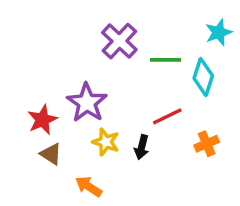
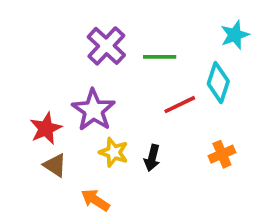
purple cross: (119, 41) -> (106, 46), moved
green line: (166, 60) -> (160, 57), moved
red line: (167, 116) -> (180, 105), moved

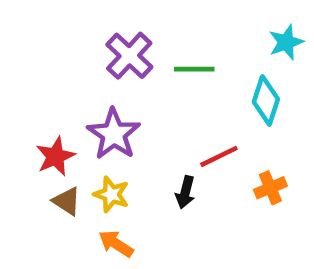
red line: (180, 105) -> (219, 156), moved
yellow star: (114, 152) -> (111, 194), moved

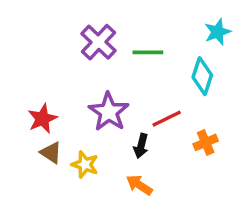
purple star: (114, 134) -> (109, 112), moved
yellow star: (111, 194) -> (85, 165), moved
orange arrow: (116, 244) -> (139, 185), moved

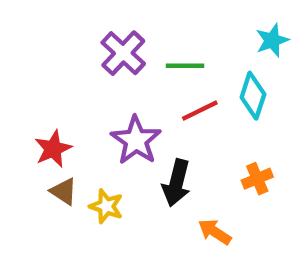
red line: (167, 119) -> (200, 111), moved
black arrow: (141, 146) -> (176, 183), size x1.5
orange arrow: (139, 185) -> (215, 232), moved

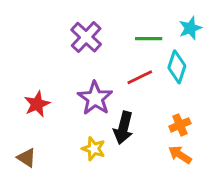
green line: (185, 66) -> (149, 39), moved
brown triangle: (64, 191) -> (27, 158), moved
yellow star: (106, 206) -> (94, 149), moved
orange arrow: (215, 232) -> (180, 155), moved

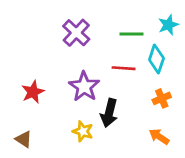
red line: (140, 77) -> (124, 68), turned 30
orange cross: (180, 125) -> (162, 98), moved

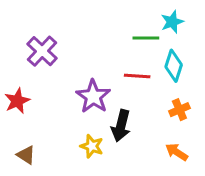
cyan star: (168, 25) -> (172, 22), moved
purple cross: (76, 33) -> (42, 51), moved
red star: (33, 92) -> (17, 101), moved

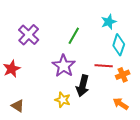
cyan star: (172, 22) -> (109, 22), moved
green line: (146, 38) -> (74, 36), moved, turned -60
red line: (137, 76) -> (104, 66), moved

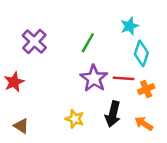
purple star: (64, 66) -> (94, 78), moved
black arrow: (83, 86) -> (113, 114), moved

